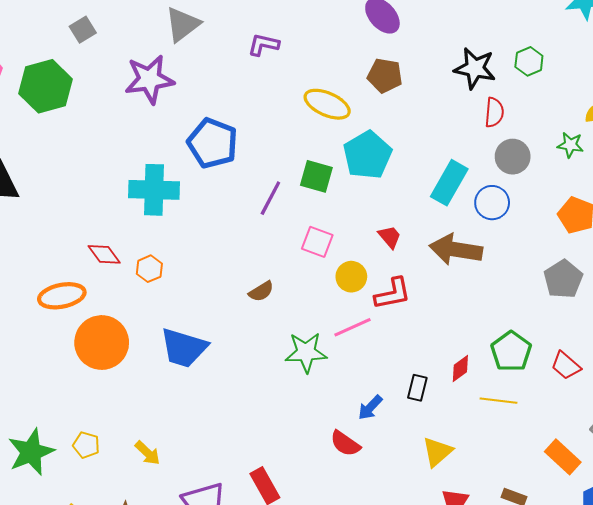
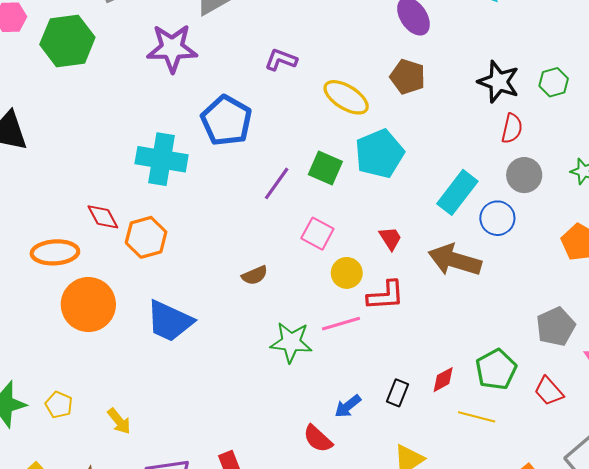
purple L-shape: (263, 45) -> (281, 60), moved
orange hexagon: (149, 269) -> (146, 237), size x1.5
gray pentagon: (563, 279) -> (556, 327), moved

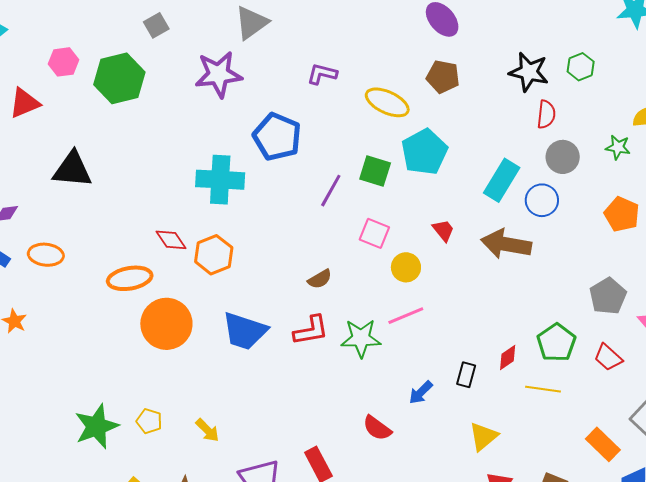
red L-shape: (386, 295) -> (311, 330), moved
red semicircle: (318, 439) -> (377, 428), moved

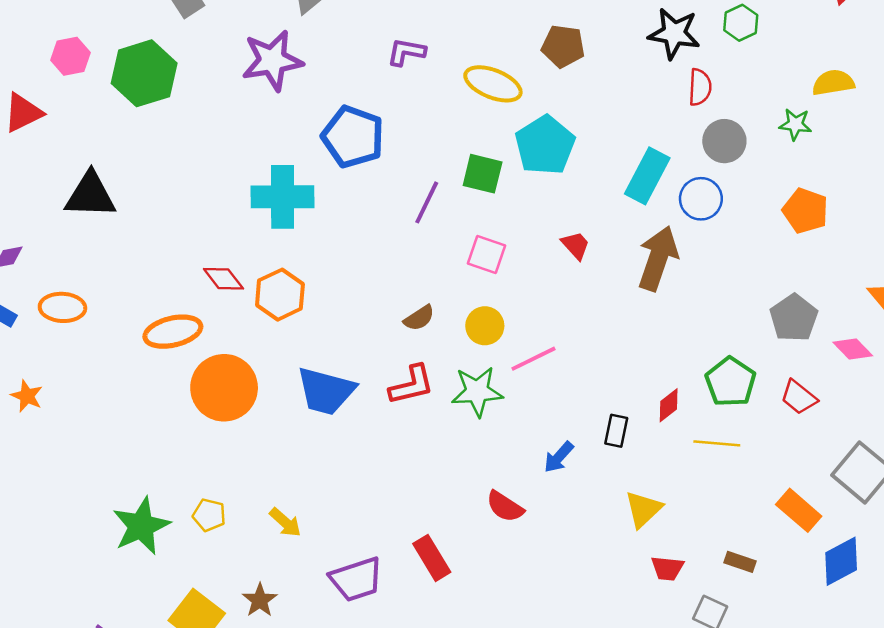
brown arrow: (506, 244) -> (658, 258), turned 102
yellow circle: (406, 267) -> (485, 326), moved

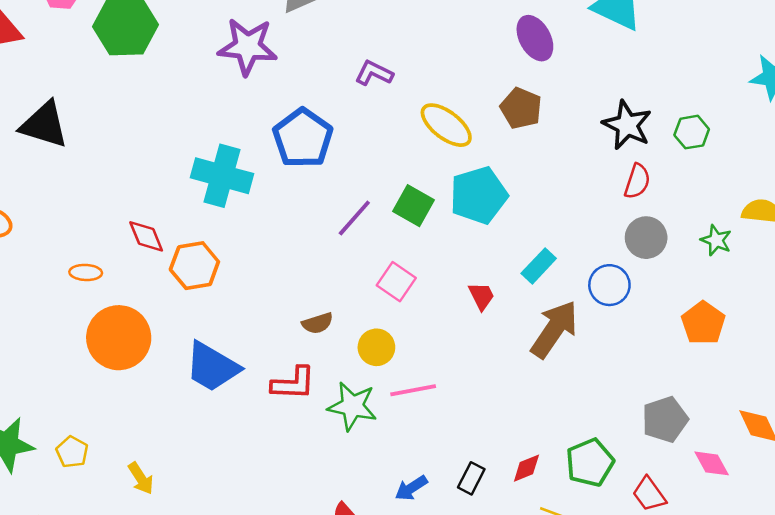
cyan rectangle: (647, 176) -> (539, 266), moved, size x0.7
orange ellipse: (173, 332) -> (86, 272), size x0.6

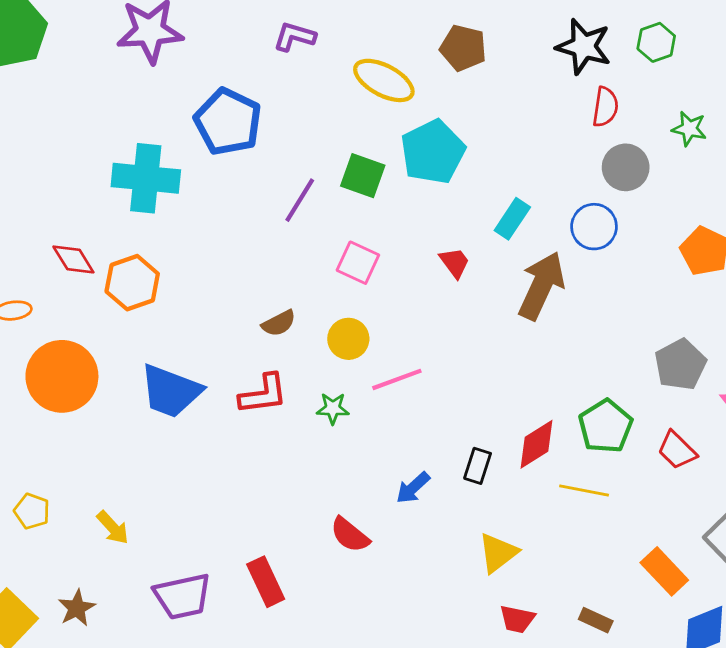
green star: (716, 240) -> (689, 129), moved
green star: (352, 406) -> (333, 408), size x0.6
red diamond: (526, 468) -> (537, 444), size x1.4

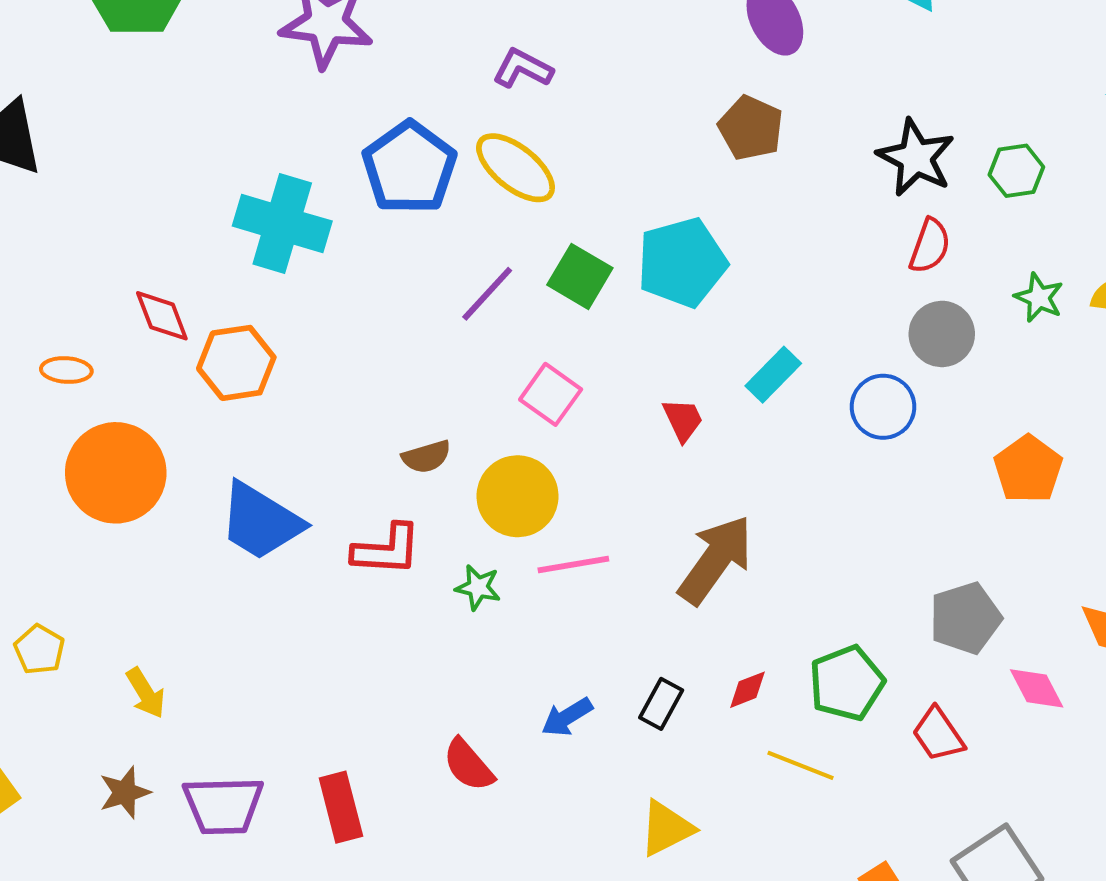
yellow ellipse: (384, 80) -> (516, 168), moved
brown arrow: (541, 286) -> (716, 560), moved
yellow circle: (348, 339) -> (517, 496), size x1.4
red diamond: (537, 444) -> (748, 690), size x0.6
brown star: (77, 608) -> (125, 792), moved

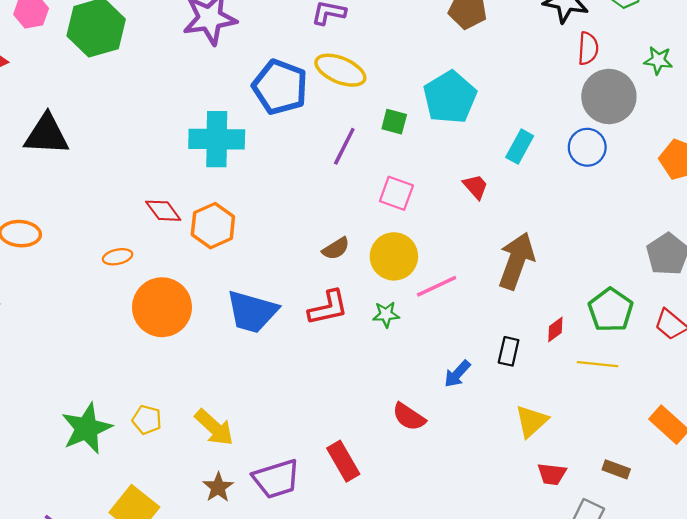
green square: (580, 276) -> (394, 122), size x0.7
gray circle: (942, 334) -> (609, 97), size x1.4
yellow arrow: (146, 693) -> (214, 427), size x1.4

